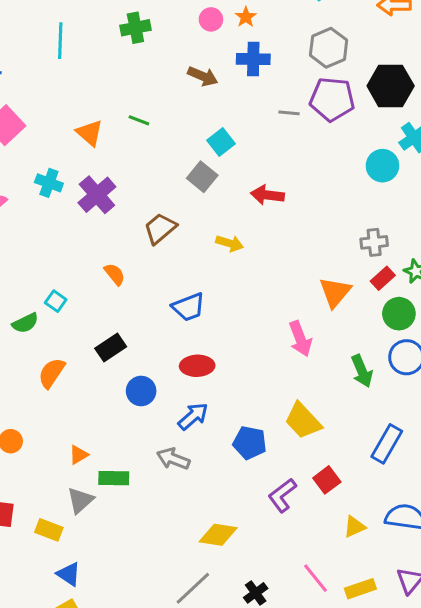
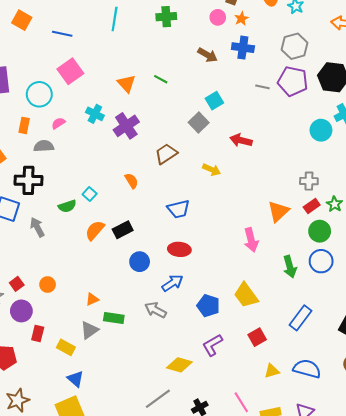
orange semicircle: (52, 373) -> (95, 230), moved
purple L-shape: (282, 495) -> (212, 345), moved

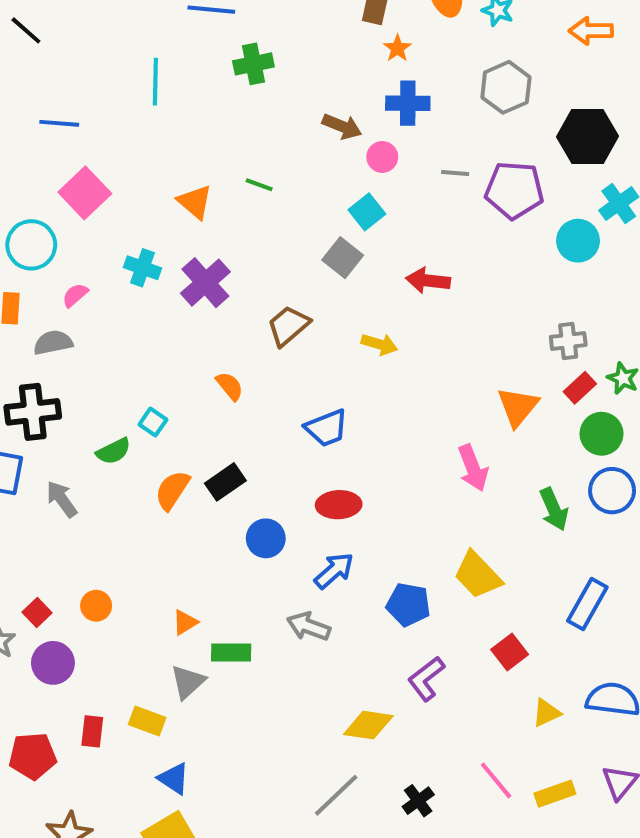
pink circle: (218, 17) -> (382, 157), moved
purple pentagon: (293, 81) -> (514, 190), moved
red rectangle: (38, 333) -> (92, 731), moved

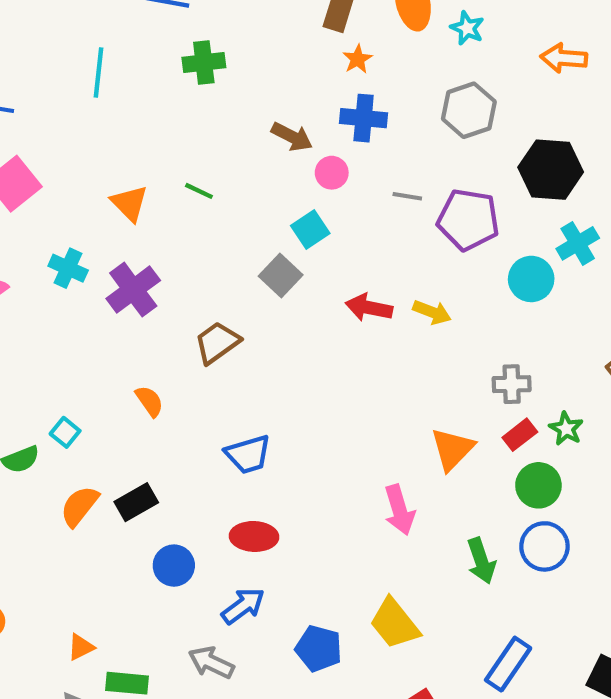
yellow arrow: (379, 344) -> (432, 312), moved

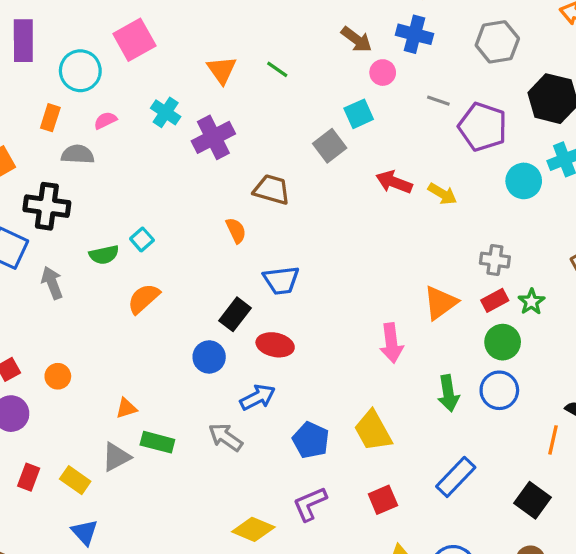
brown trapezoid: (217, 343) -> (272, 190), turned 42
orange semicircle: (149, 401) -> (236, 230), moved
black rectangle: (136, 502) -> (235, 314), moved, turned -32

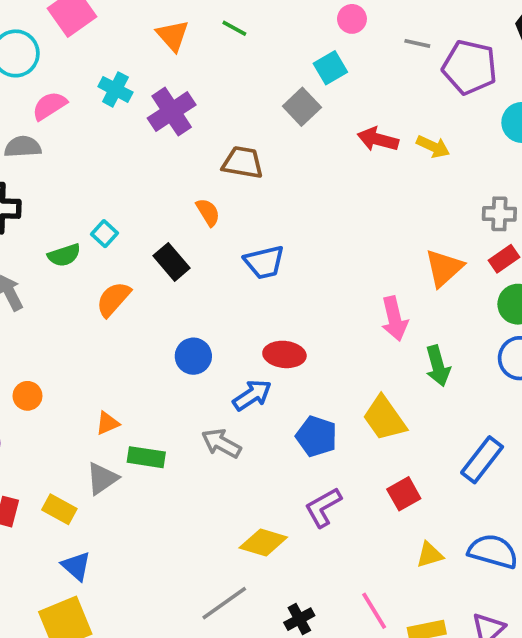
pink semicircle: (105, 120) -> (49, 106), size x1.4
black rectangle: (235, 314) -> (171, 262), moved, turned -72
red ellipse: (275, 345) -> (284, 354), moved
green arrow: (448, 393) -> (438, 366), moved

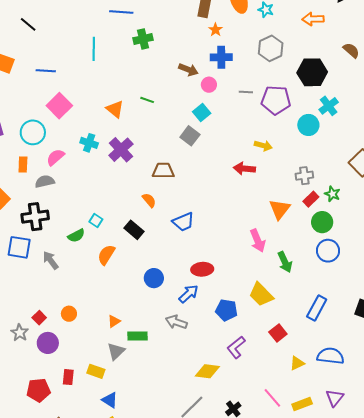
red arrow: (378, 139) -> (244, 169), moved

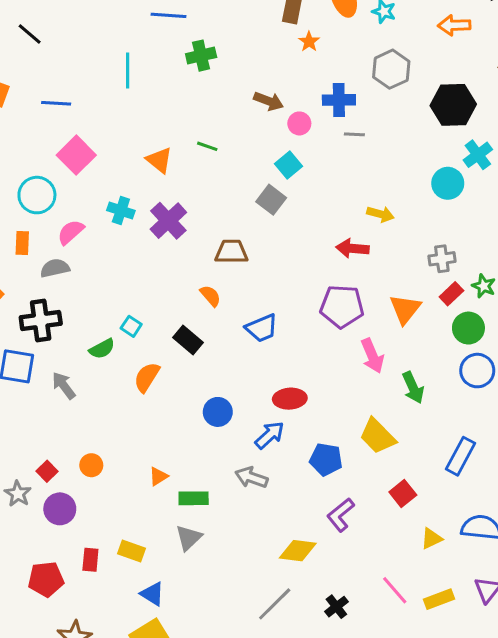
blue cross: (221, 57) -> (339, 100), moved
purple pentagon: (276, 100) -> (342, 306), moved
gray triangle: (116, 351) -> (189, 538), moved

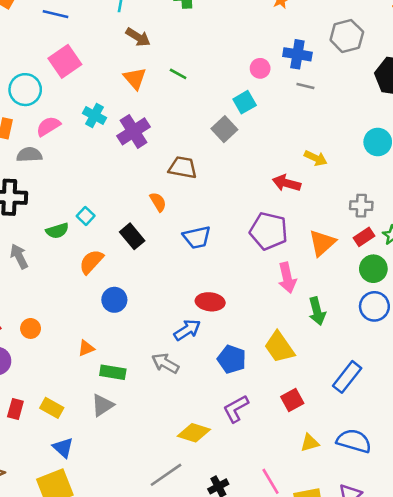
brown arrow: (269, 101) -> (138, 37), moved
blue circle: (218, 412) -> (114, 300), moved

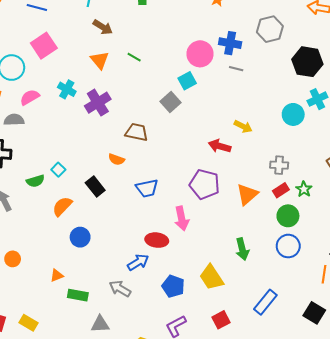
pink circle: (260, 68) -> (200, 54), size x1.6
orange semicircle: (158, 202) -> (116, 159), turned 140
pink arrow: (287, 278) -> (182, 218), moved
gray triangle: (103, 405) -> (100, 324), moved, turned 30

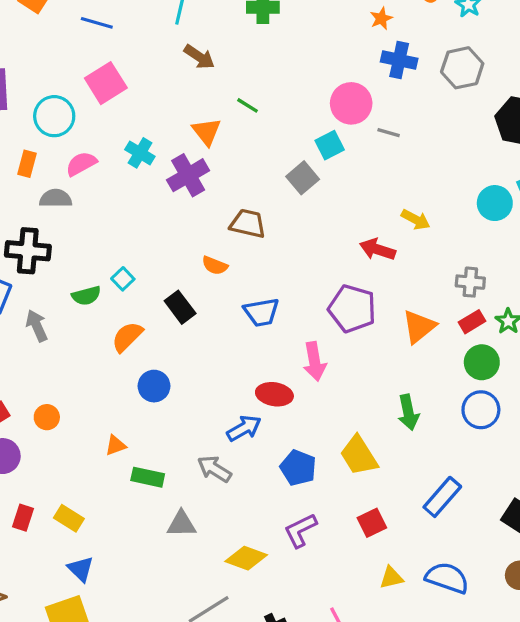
blue cross: (230, 43) -> (399, 60), moved
orange triangle: (100, 60) -> (207, 132), moved
gray line: (236, 69) -> (389, 133), moved

